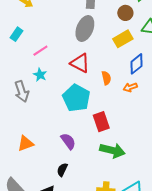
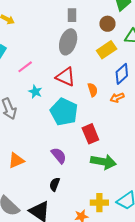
cyan star: (40, 75) -> (35, 92), moved

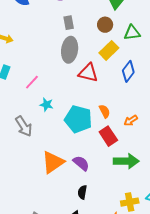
red triangle: (65, 77) -> (88, 73), moved
orange semicircle: (93, 90) -> (105, 111), moved
orange arrow: (117, 98) -> (131, 120), moved
orange triangle: (16, 160) -> (53, 162), moved, size x1.4

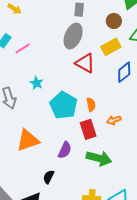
pink line: (32, 82) -> (23, 49), moved
purple semicircle: (81, 163) -> (65, 150), moved, turned 60

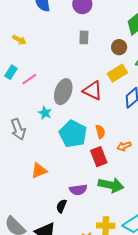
gray ellipse: (73, 36) -> (63, 92), moved
orange triangle: (28, 140) -> (39, 171), size x0.7
purple semicircle: (65, 150) -> (78, 190), moved, turned 60

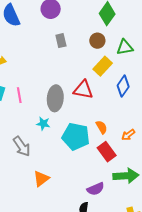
pink line: (29, 79) -> (19, 95), turned -49
orange triangle: (39, 171) -> (41, 179), moved

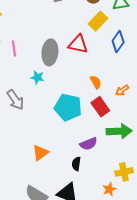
cyan pentagon: (76, 136) -> (68, 107), moved
orange triangle: (41, 179) -> (40, 153), moved

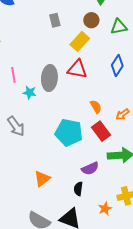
yellow rectangle: (98, 21) -> (80, 41), moved
cyan star: (37, 77) -> (30, 93), moved
orange star: (109, 189) -> (105, 209), moved

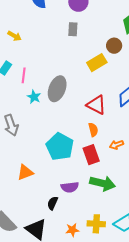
gray rectangle: (55, 20) -> (73, 29), moved
red triangle: (77, 69) -> (96, 105), moved
orange triangle: (42, 179) -> (25, 172), moved

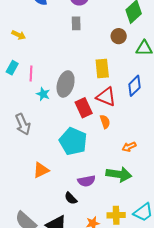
yellow rectangle: (97, 63) -> (102, 68), moved, turned -60
orange arrow: (117, 145) -> (129, 147), moved
red rectangle: (91, 155) -> (84, 108), moved
black semicircle: (53, 203) -> (71, 198), turned -64

